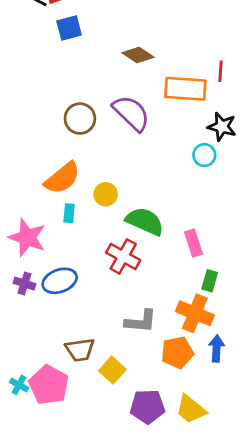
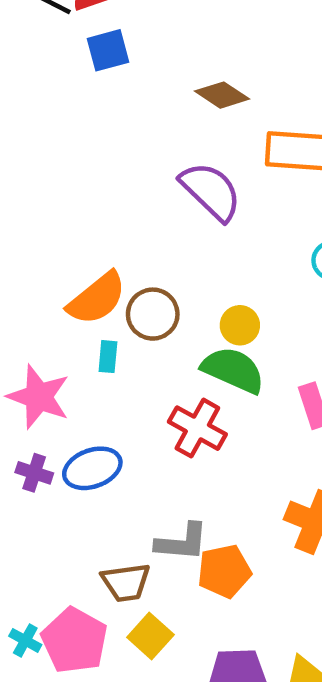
brown circle: (80, 119) -> (153, 314), moved
yellow circle: (106, 194) -> (240, 325), moved
gray L-shape: (141, 321) -> (182, 542), moved
orange pentagon: (177, 352) -> (224, 571), moved
yellow square: (112, 370) -> (150, 636), moved

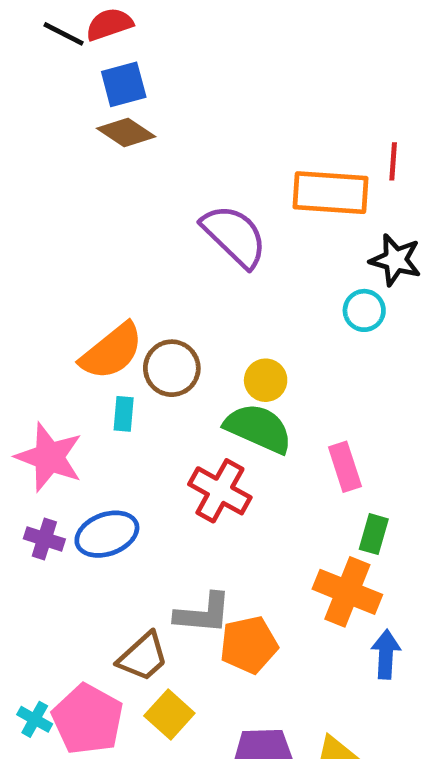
brown diamond: (222, 95) -> (126, 133), moved
brown trapezoid: (126, 582) -> (143, 657), turned -34

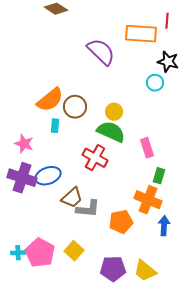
pink star: (49, 457) -> (24, 144), size x0.7
purple cross: (44, 539) -> (22, 178), size x1.8
orange pentagon: (249, 645) -> (121, 222), moved
brown trapezoid: (143, 657) -> (72, 198), moved
cyan cross: (35, 719) -> (18, 253), turned -32

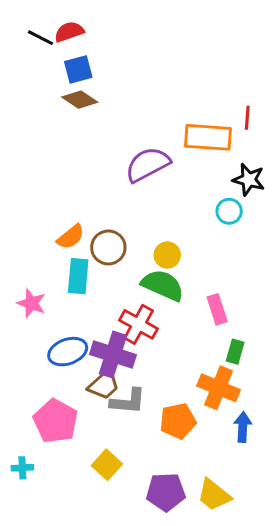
purple semicircle: (101, 52) -> (148, 164), turned -72
orange semicircle: (50, 100) -> (71, 237), size x0.7
cyan rectangle: (55, 126) -> (78, 276), size x1.6
purple cross: (22, 178) -> (113, 355), moved
pink pentagon: (40, 253) -> (56, 421), moved

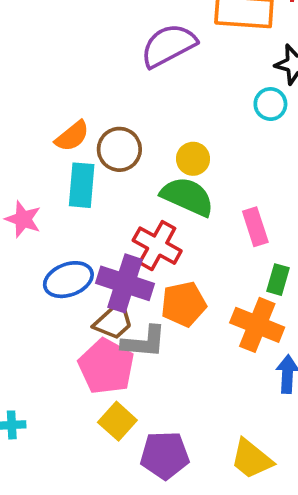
pink pentagon: (56, 421) -> (106, 366), moved
orange pentagon: (178, 421) -> (184, 304), moved
purple pentagon: (166, 492) -> (165, 455), moved

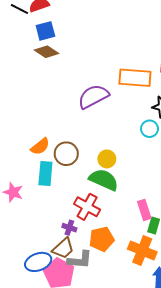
pink rectangle: (255, 227) -> (144, 210), moved
blue ellipse: (68, 280) -> (38, 262), moved
purple cross: (125, 283) -> (69, 228), size x0.5

